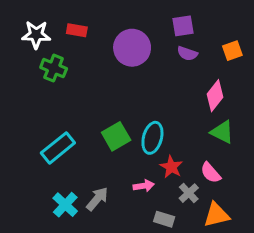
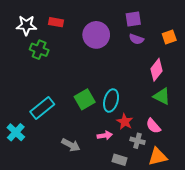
gray cross: (189, 193) -> (137, 141), turned -32
gray arrow: (97, 199) -> (71, 145), turned 78
cyan cross: (65, 205) -> (16, 132), moved

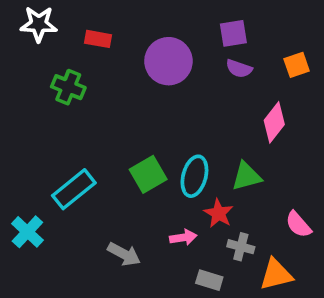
white star: (26, 25) -> (39, 24), moved
green triangle: (162, 96) -> (246, 176), moved, turned -42
pink semicircle: (153, 126) -> (298, 224), moved

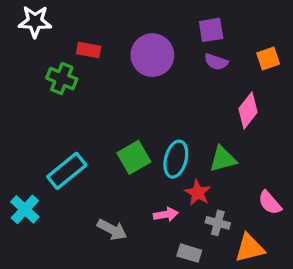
red rectangle: (98, 39) -> (89, 50), moved

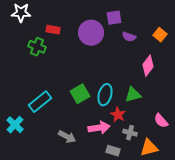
purple square: (211, 30) -> (114, 18), moved
orange square: (268, 58) -> (160, 35), turned -32
pink arrow: (166, 214) -> (99, 128), size x1.5

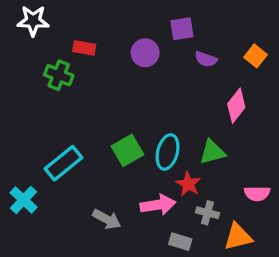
purple circle: (91, 33) -> (145, 53), size x0.7
pink semicircle: (161, 121) -> (257, 194), turned -49

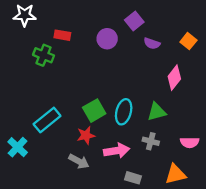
purple square: (182, 29) -> (134, 21), turned -30
red star: (188, 184) -> (86, 135), moved, turned 30
gray cross: (208, 213) -> (151, 141), moved

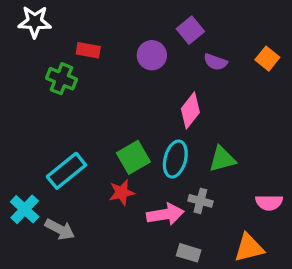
pink diamond: (174, 78) -> (190, 110), moved
gray cross: (151, 141) -> (200, 201), moved
gray arrow: (79, 161) -> (60, 229), moved

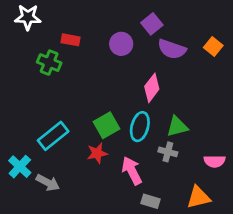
purple semicircle: (215, 62) -> (172, 49), size x1.5
gray cross: (200, 201) -> (168, 152), moved
pink arrow: (165, 214) -> (132, 171), turned -108

